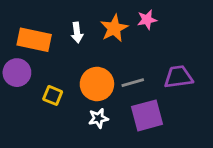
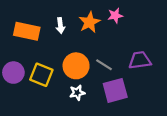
purple circle: (17, 73) -> (13, 73), moved
gray line: (133, 83) -> (104, 65), turned 48
yellow square: (53, 95) -> (41, 75), size x1.5

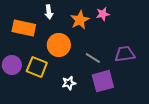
white arrow: (60, 26) -> (49, 12), moved
orange circle: (76, 66) -> (59, 45), moved

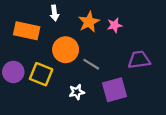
pink star: (103, 14) -> (115, 25), moved
gray line: (93, 58) -> (91, 64), moved

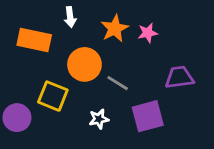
purple circle: (13, 72) -> (17, 118), moved

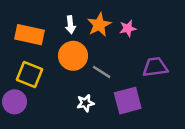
white arrow: (70, 17) -> (71, 25), moved
yellow square: (53, 96) -> (29, 74), moved

